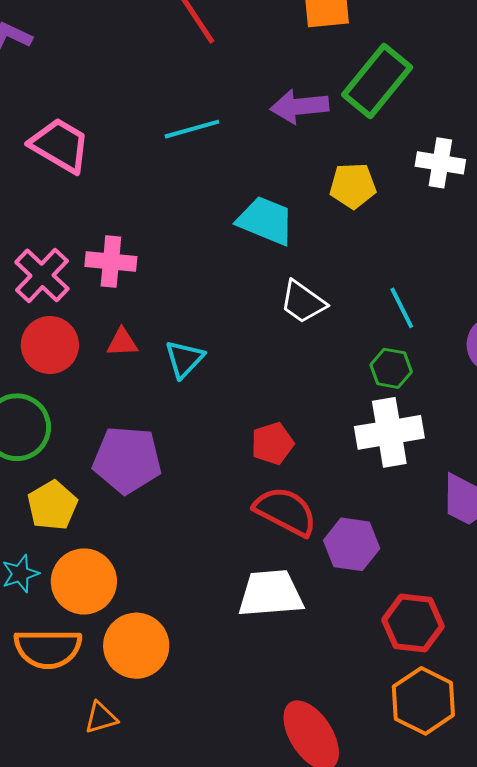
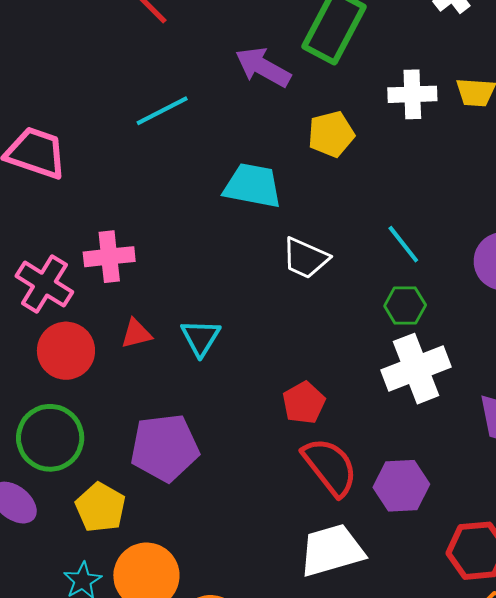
purple arrow: (299, 106) -> (263, 67), turned 46
red semicircle: (285, 511) -> (330, 467), turned 36

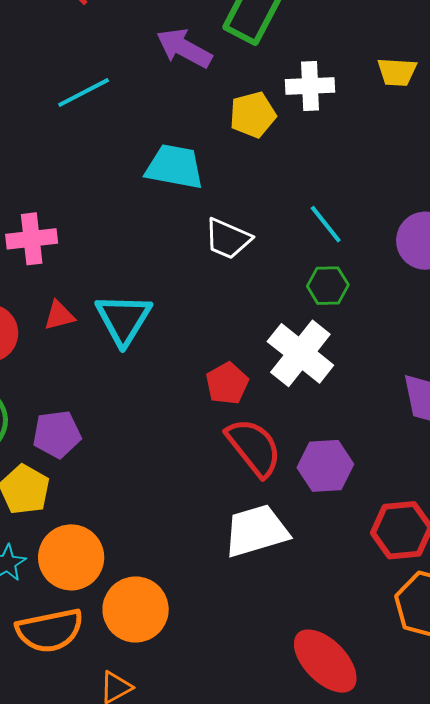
white cross: (412, 94) -> (310, 86), moved
cyan triangle: (200, 338) -> (123, 319), size x1.4
white cross: (416, 369) -> (300, 353), moved, turned -30
purple pentagon: (165, 448) -> (57, 434), moved, size x0.7

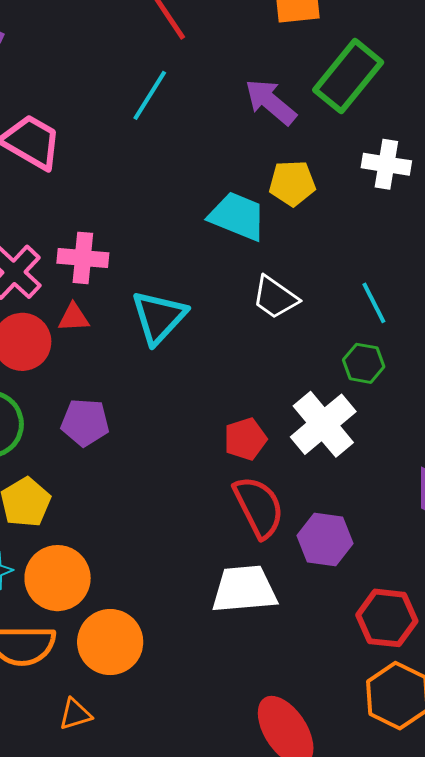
cyan line: (84, 92) -> (150, 95), moved, turned -42
yellow pentagon: (253, 115) -> (292, 183), moved
red triangle: (59, 316) -> (74, 318), moved
cyan triangle: (123, 319) -> (159, 317), moved
purple pentagon: (57, 434) -> (85, 422), moved

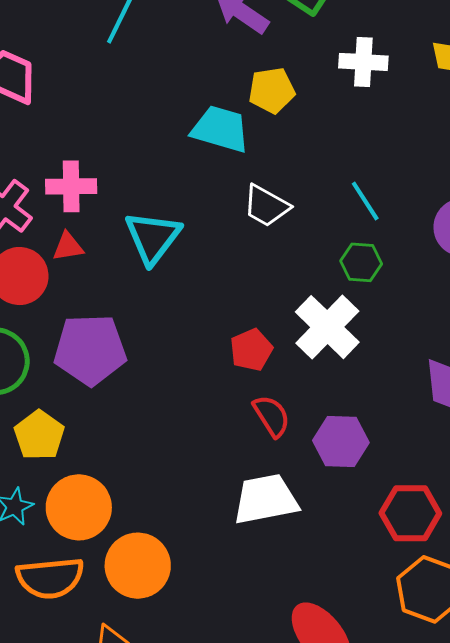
purple pentagon: (85, 422) -> (90, 350), size x1.5
red semicircle: (259, 507) -> (272, 416), size x0.7

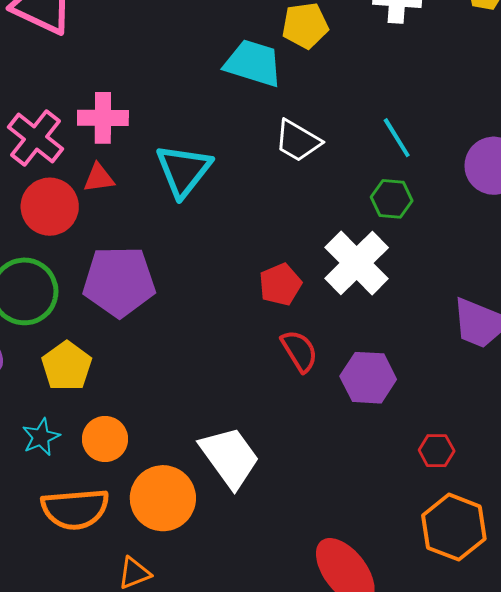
white trapezoid: (266, 499) -> (230, 457), moved, turned 64
orange circle: (79, 507) -> (105, 439), size x0.7
red hexagon: (410, 513) -> (437, 451), size x0.6

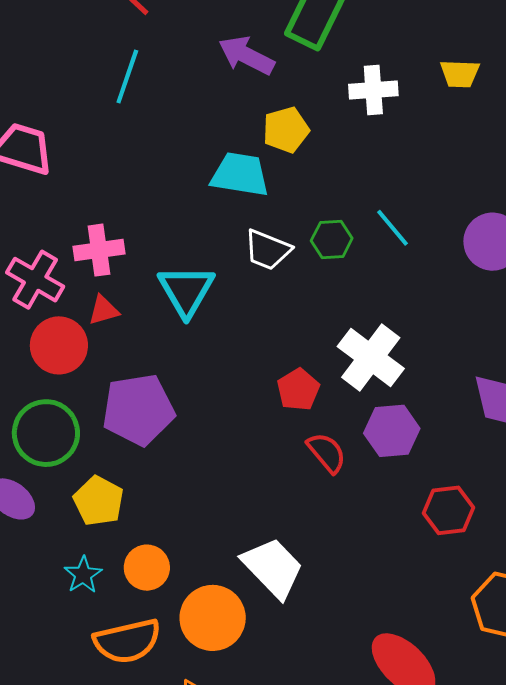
white trapezoid: (298, 141) -> (267, 250), moved
green hexagon: (392, 199) -> (332, 239), moved
purple hexagon: (368, 378) -> (392, 431), moved
red hexagon: (437, 451) -> (448, 510), moved, size x1.4

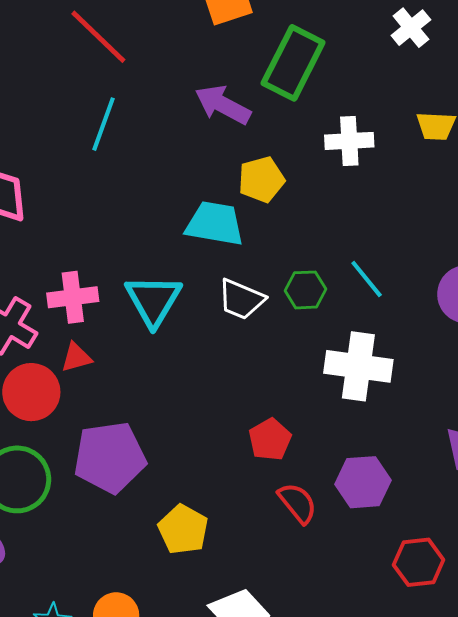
cyan triangle: (186, 291) -> (153, 300), moved
white cross: (371, 357) -> (358, 366), moved, turned -30
yellow pentagon: (99, 501) -> (183, 530), moved

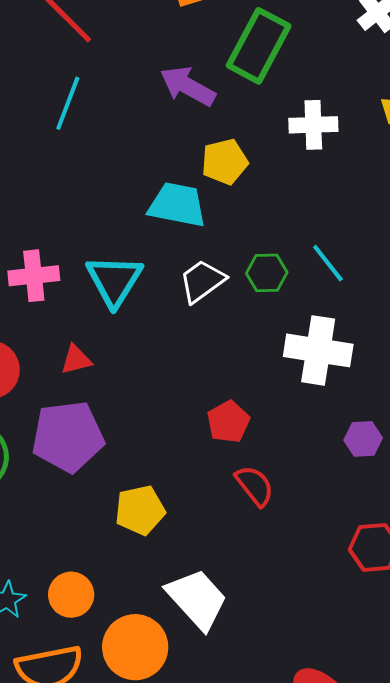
white trapezoid: (241, 299) -> (202, 281), turned 120
red triangle: (76, 357) -> (76, 360), moved
purple hexagon: (363, 482) -> (363, 439), moved, size x0.7
yellow pentagon: (183, 530) -> (140, 510), turned 30

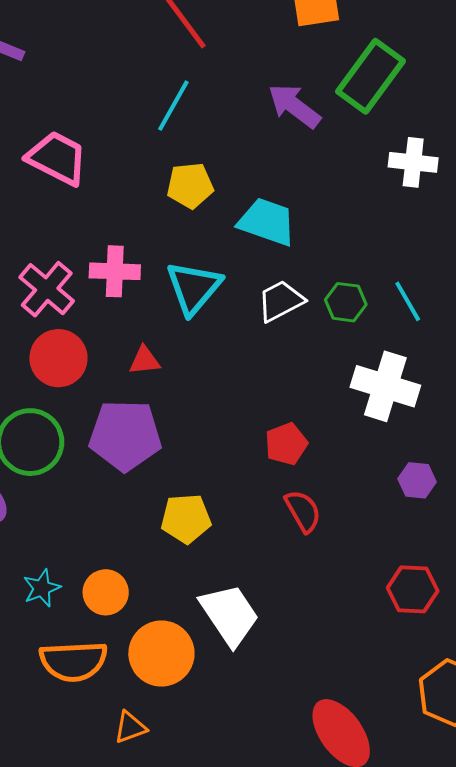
yellow pentagon: (225, 162) -> (190, 186), moved

